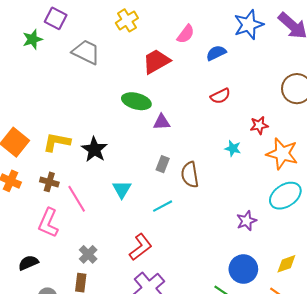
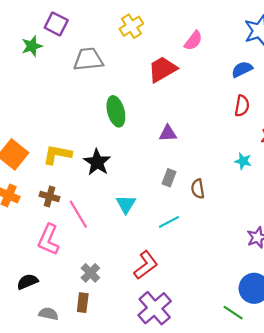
gray trapezoid: (86, 52) -> (88, 59), turned -32
blue semicircle: (216, 53) -> (242, 69), moved
red semicircle: (220, 96) -> (242, 106), moved, turned -54
green ellipse: (136, 101) -> (116, 111), moved, turned 60
brown semicircle: (190, 175) -> (198, 189), size x0.7

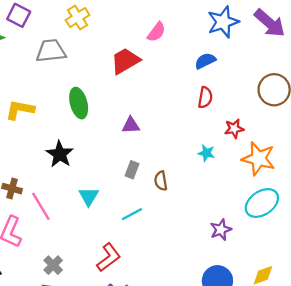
yellow cross: (131, 26) -> (78, 18), moved
yellow L-shape: (57, 154) -> (20, 110), moved

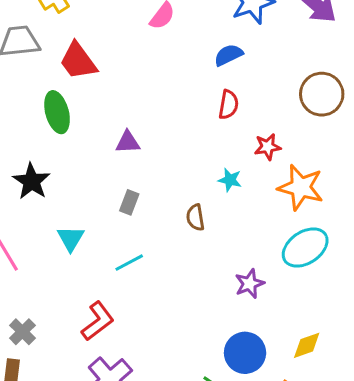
red trapezoid: (125, 61) -> (78, 61), moved, turned -96
brown semicircle: (161, 181) -> (195, 217), moved

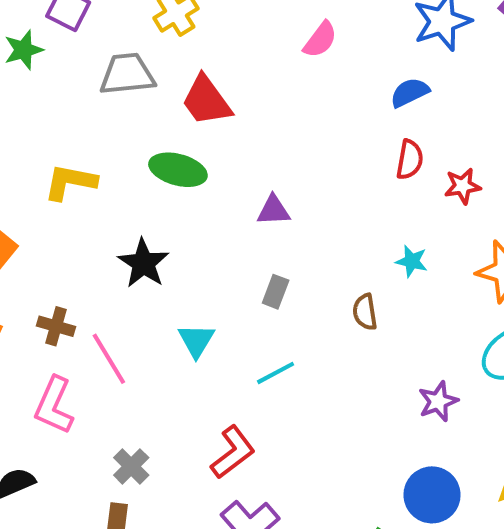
green ellipse: (57, 112) -> (178, 170), turned -60
red star: (268, 147) -> (462, 186), moved

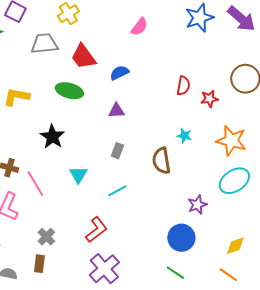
blue semicircle: (410, 93) -> (119, 73), moved
brown semicircle: (365, 312) -> (161, 161), size x1.5
blue circle: (432, 495) -> (181, 238), moved

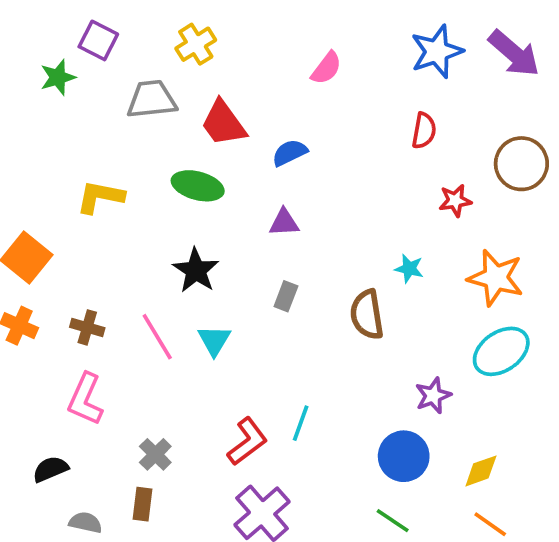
red semicircle: (183, 86) -> (424, 131), moved
black star: (52, 137) -> (196, 270), moved
pink line: (35, 184) -> (157, 337), moved
cyan line: (117, 191) -> (301, 423), moved, turned -42
yellow diamond: (235, 246) -> (481, 471), moved

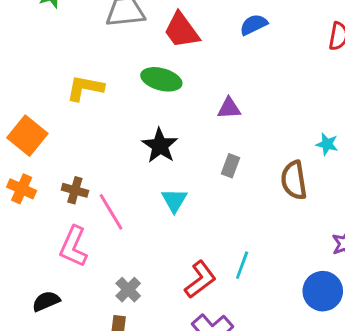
blue semicircle: (290, 153) -> (254, 25), moved
pink line: (157, 337) -> (111, 212), moved

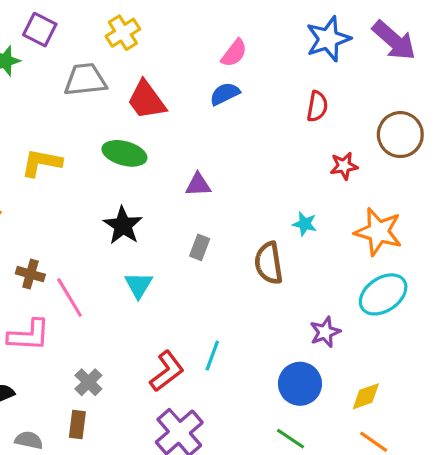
pink L-shape: (73, 246) -> (29, 335), turned -111

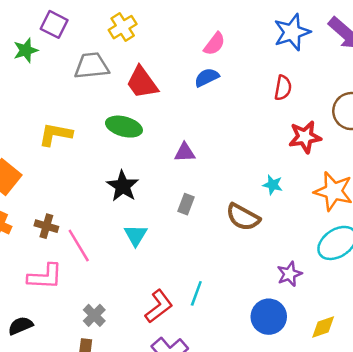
red star: (344, 166) -> (305, 137), size x1.4
brown semicircle: (269, 263) -> (243, 217), turned -52

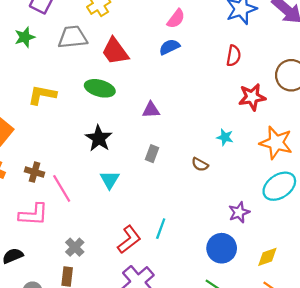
green star: (26, 50) -> (25, 37), moved
brown semicircle: (243, 217) -> (200, 164), size x0.6

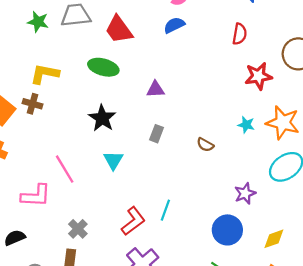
green star: (25, 37) -> (38, 22), moved, turned 30
cyan star: (225, 137) -> (246, 125), moved
brown cross: (35, 172) -> (32, 104), moved

